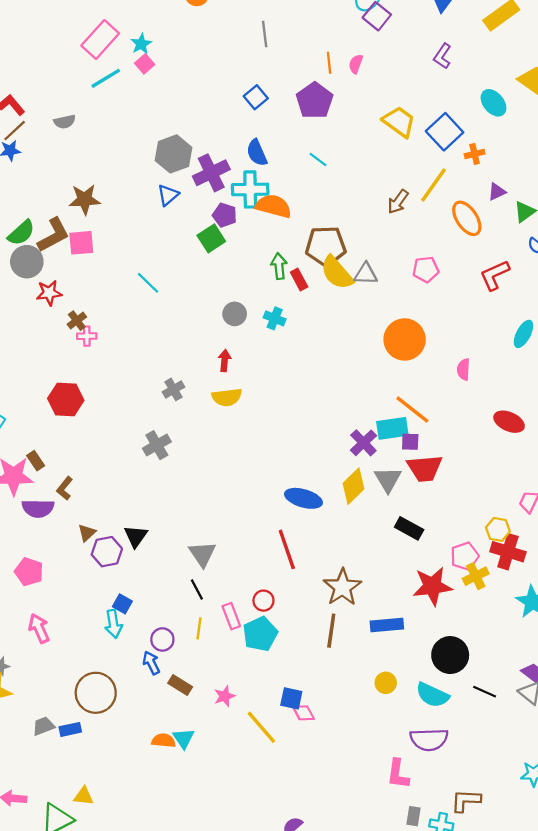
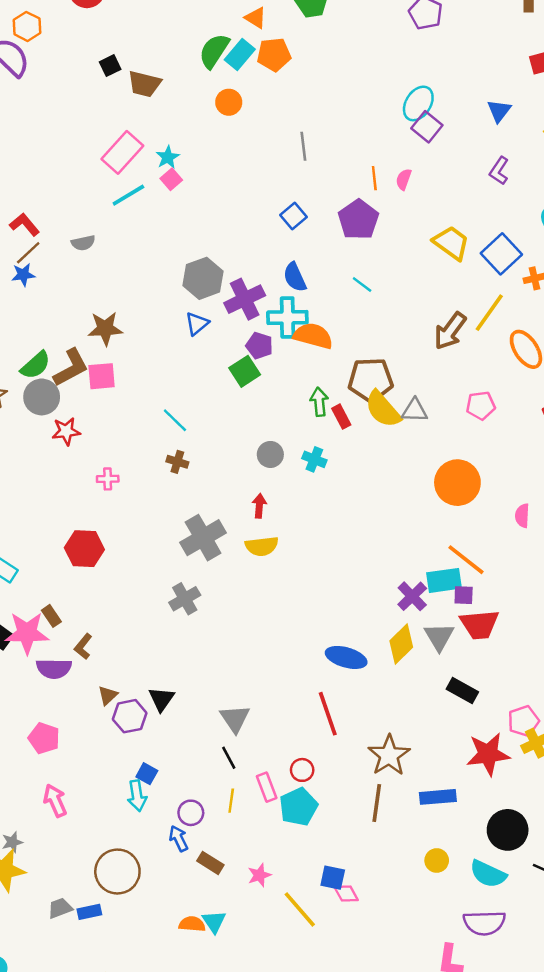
brown arrow: (398, 202) -> (450, 331), size x1.4
brown cross: (77, 321) -> (177, 462), moved, turned -36
gray cross: (173, 389) -> (203, 538), size x1.8

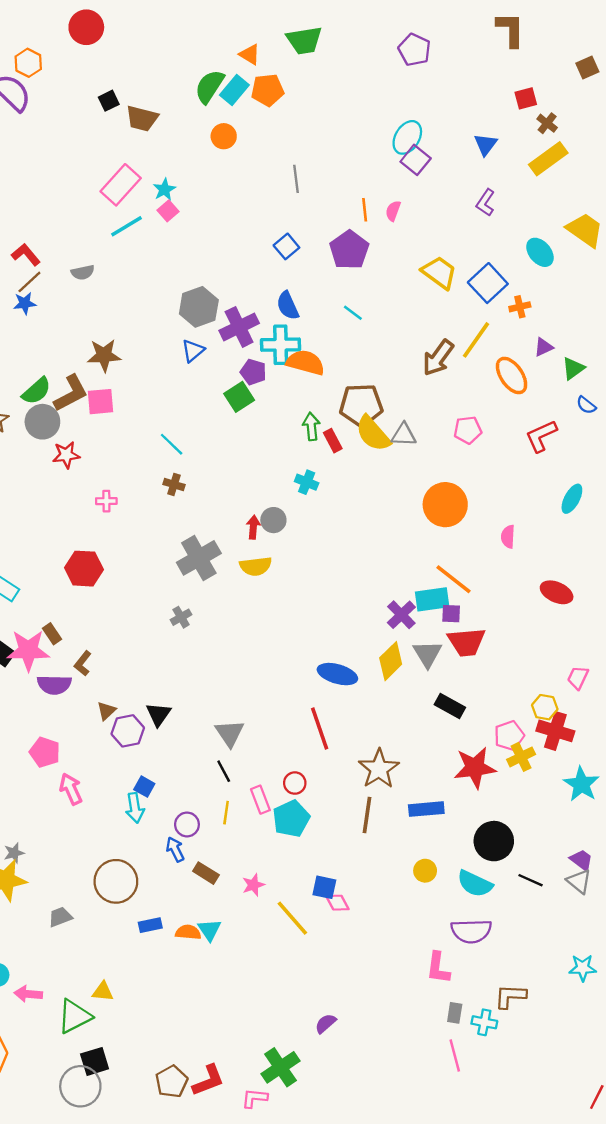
gray circle: (270, 454) -> (273, 520), moved
gray cross: (185, 599) -> (181, 617), size x0.7
pink arrow: (55, 801) -> (71, 789), moved
blue rectangle: (89, 912) -> (150, 925), moved

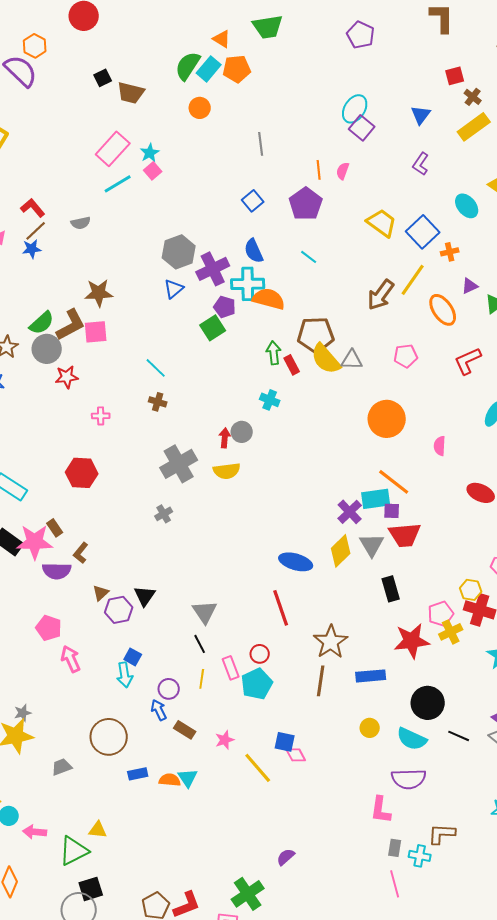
black rectangle: (450, 706) -> (391, 589), turned 45

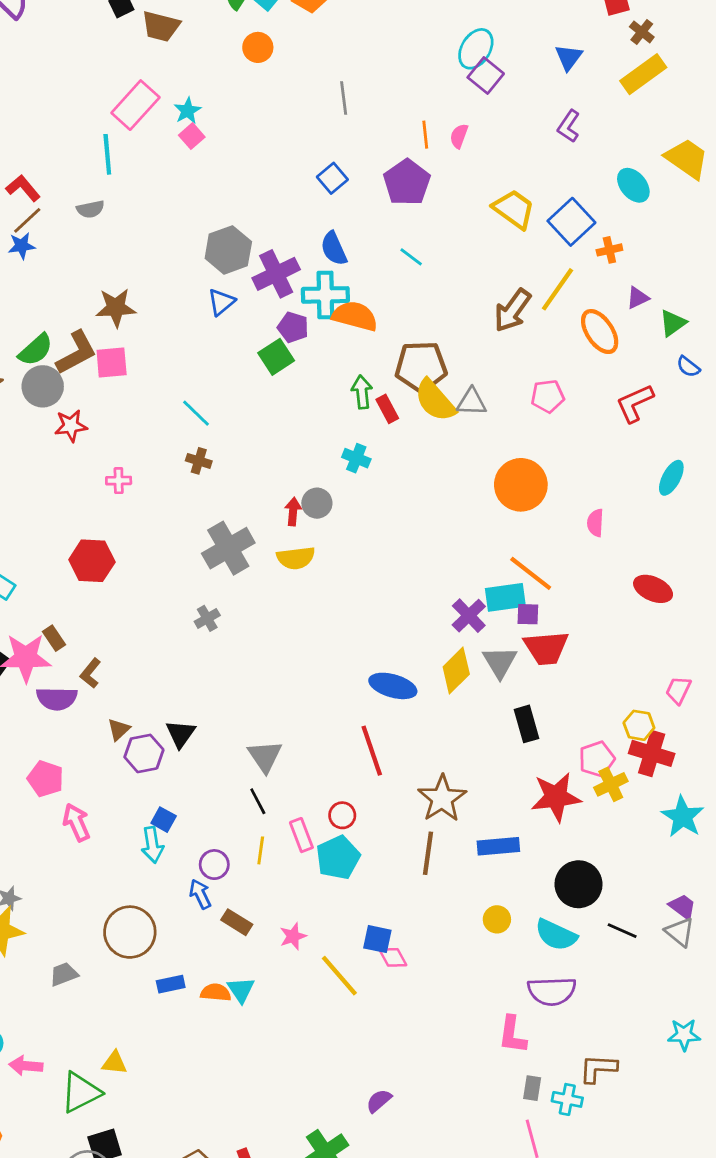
cyan line: (118, 184) -> (107, 154), moved, turned -64

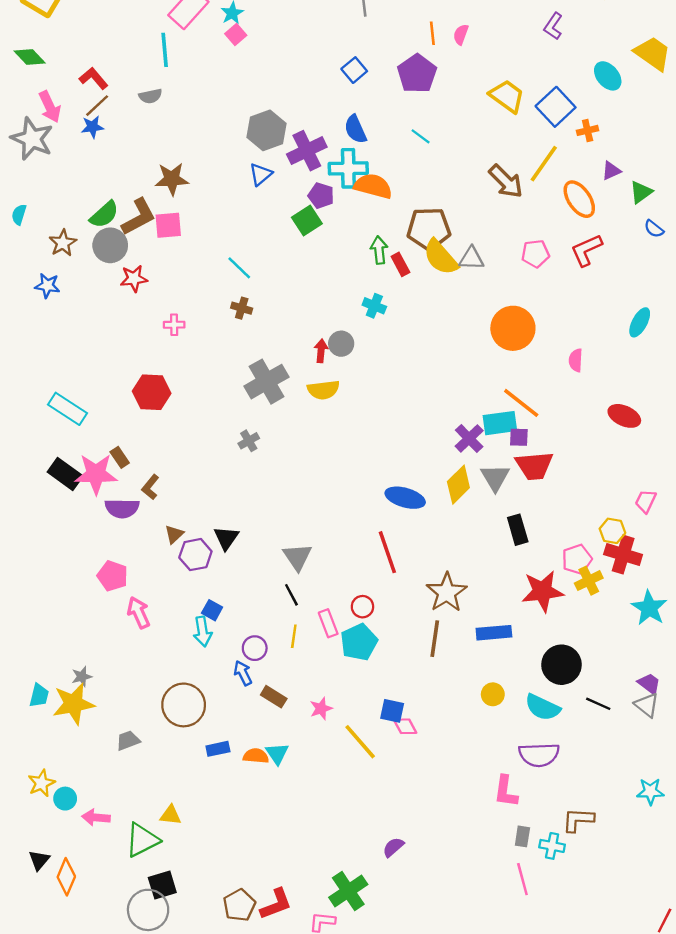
brown arrow: (512, 310) -> (506, 181), turned -81
red L-shape: (635, 403) -> (586, 250), moved

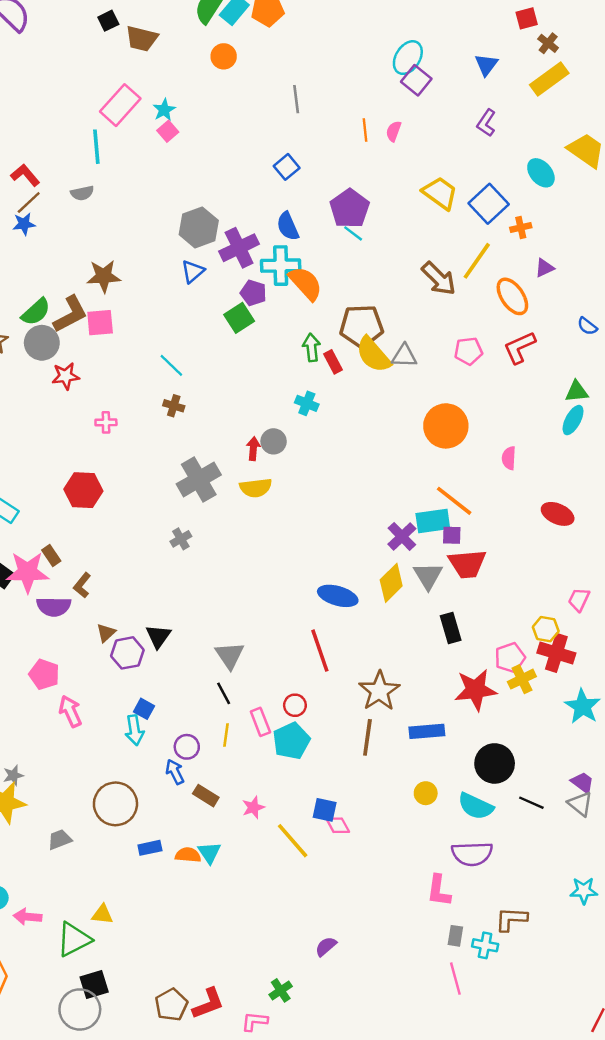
purple pentagon: (417, 74) -> (350, 208), moved
orange semicircle: (373, 186) -> (306, 283), turned 33
green triangle: (641, 192) -> (577, 391), moved, turned 30
green cross: (348, 891) -> (281, 990), size x0.6

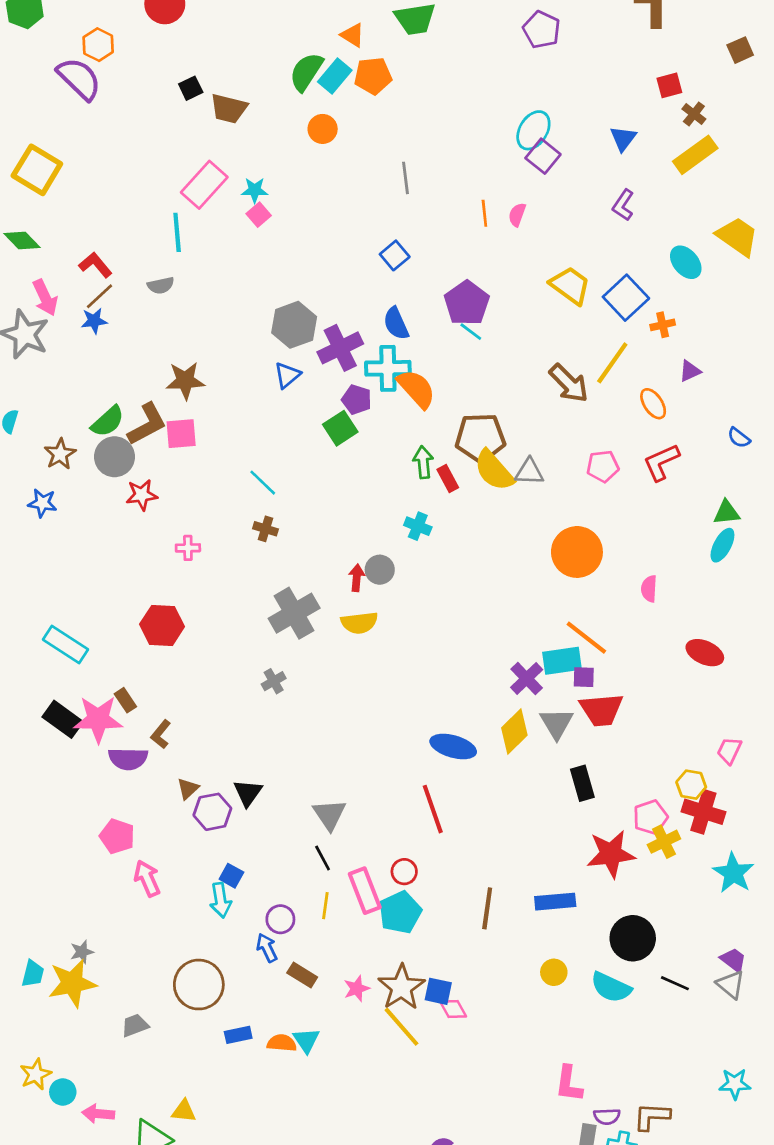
cyan star: (164, 110) -> (255, 190), turned 30
orange ellipse: (512, 296) -> (653, 404), size x0.7
brown star: (379, 691) -> (401, 987), moved
pink rectangle: (260, 722) -> (365, 891), size x1.4
purple semicircle: (472, 854) -> (607, 1116), moved, size x0.6

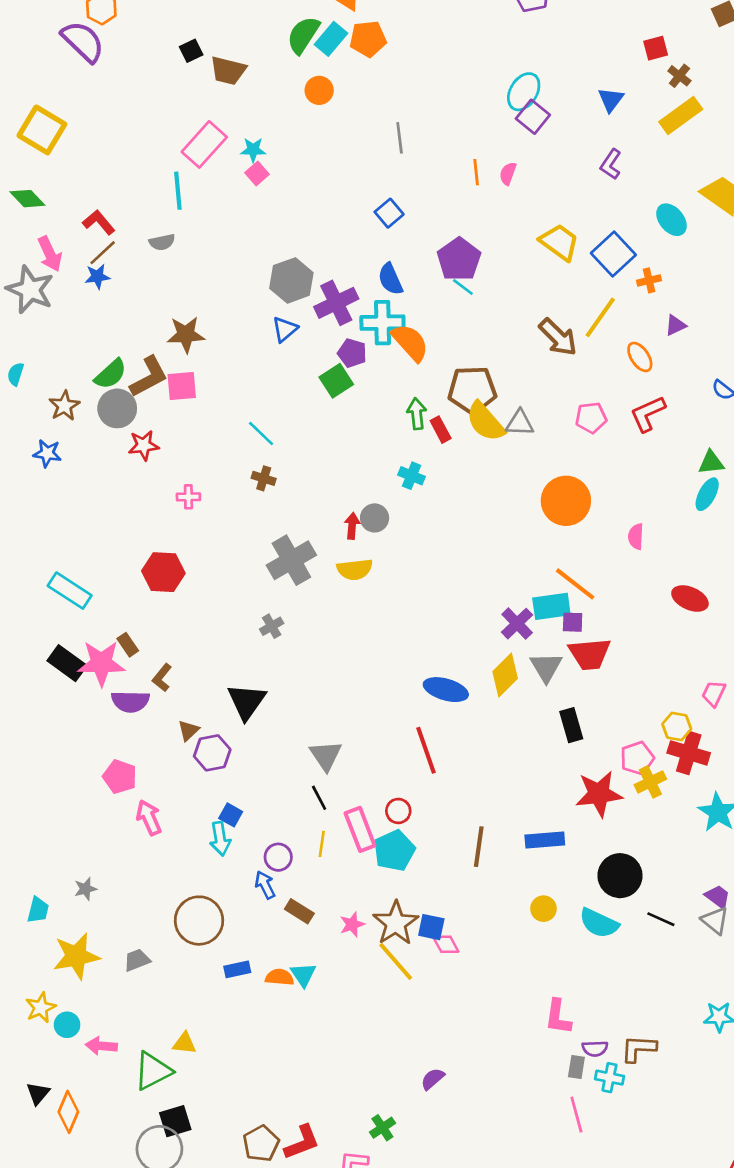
black triangle: (248, 793) -> (247, 701), moved, size x1.4
yellow star: (72, 983) -> (76, 956), moved

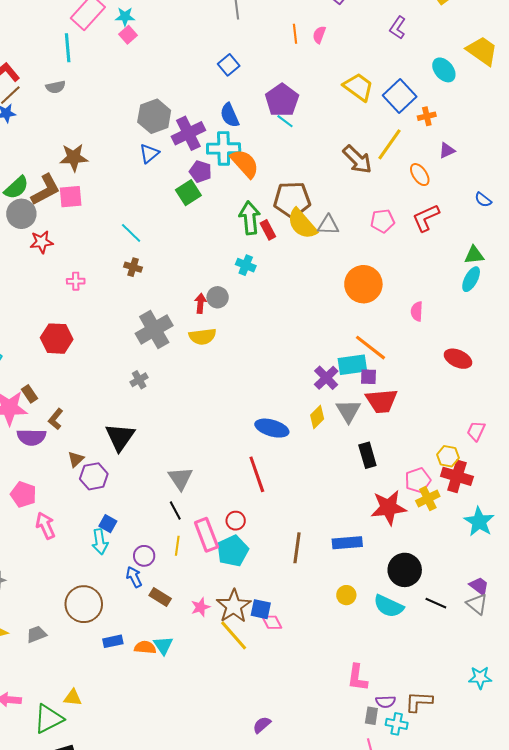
green arrow: (417, 414) -> (250, 218), size x1.4
yellow diamond: (505, 675) -> (317, 417), size x0.7

